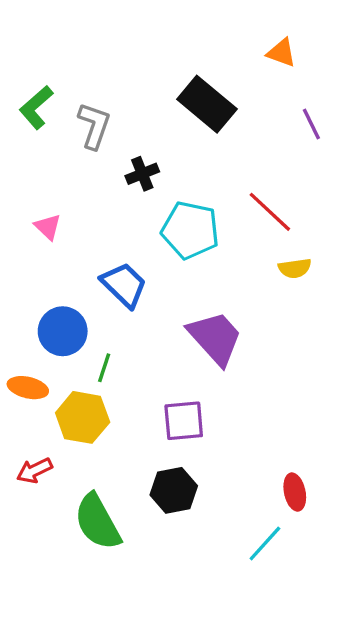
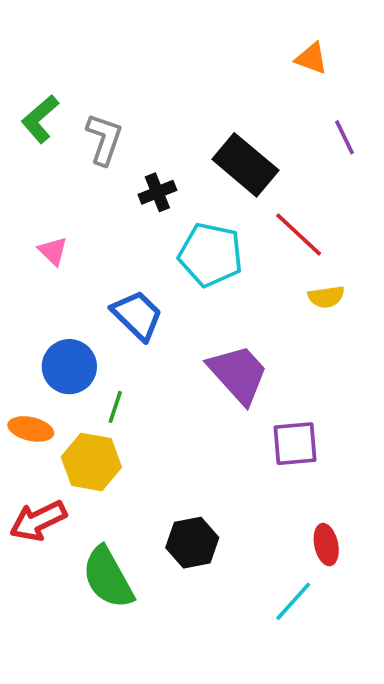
black rectangle: (207, 104) -> (245, 165), moved
purple square: (184, 421) -> (295, 444), moved
red arrow: (34, 470) -> (38, 521), size x1.4

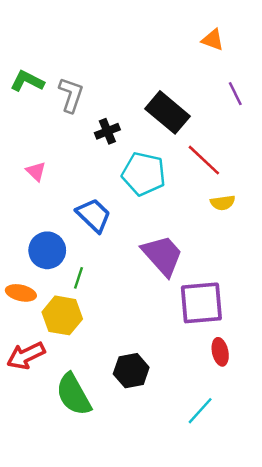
green L-shape: (40, 119) -> (27, 81), turned 68
purple square: (295, 444) -> (201, 303), size x1.4
red ellipse: (326, 545) -> (220, 352), moved

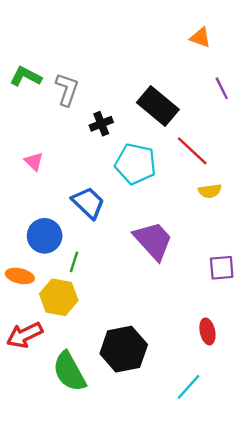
purple square: (201, 303) -> (222, 268), moved, size x0.6
black hexagon: (131, 371) -> (124, 349), size x1.4

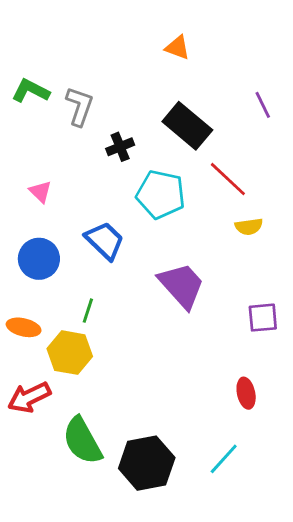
orange triangle: (200, 38) -> (177, 47), moved
blue circle: (45, 236) -> (39, 259), moved
black hexagon: (124, 349) -> (147, 463), moved

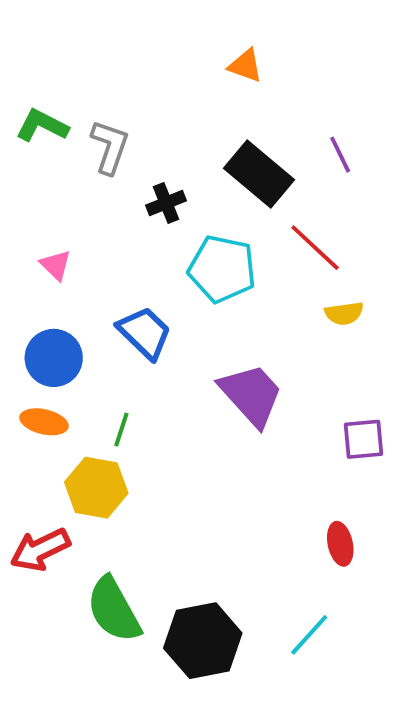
purple line: (263, 105) -> (340, 155), moved
orange ellipse: (24, 327) -> (44, 422), moved

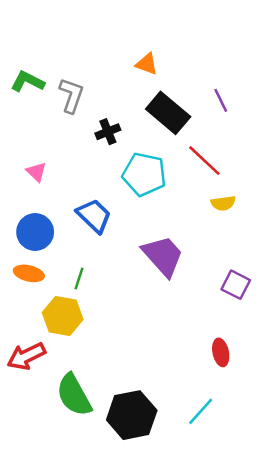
orange triangle: (245, 66) -> (147, 64), moved
purple square: (363, 439) -> (236, 285), turned 32

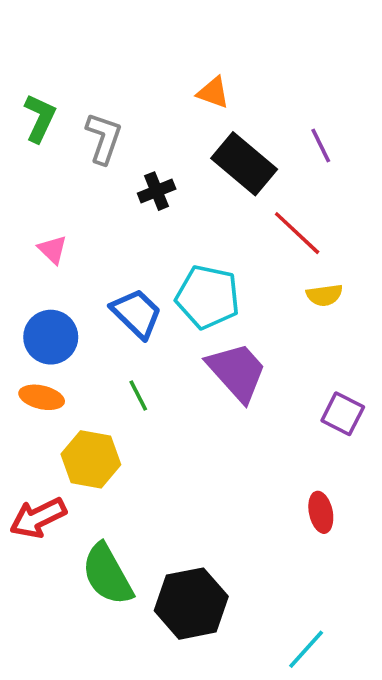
green L-shape: (28, 82) -> (40, 118), turned 88
cyan pentagon: (144, 174) -> (208, 297), moved
green line: (79, 278) -> (138, 395), moved, turned -45
cyan line: (201, 411) -> (306, 649), moved

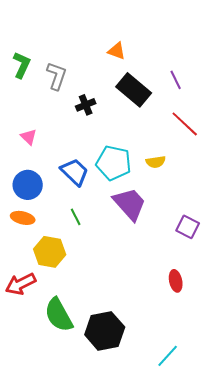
red line: (297, 233) -> (185, 124), moved
yellow semicircle: (324, 295) -> (156, 162), moved

